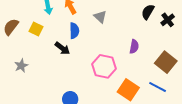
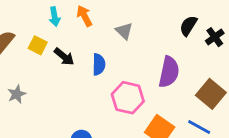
blue semicircle: (74, 31) -> (99, 64), moved
purple semicircle: (134, 47) -> (169, 72), size x1.6
black arrow: (62, 48) -> (64, 57), moved

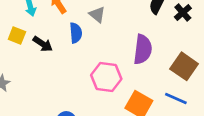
blue semicircle: (99, 64) -> (76, 33), moved

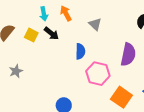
blue semicircle: (76, 33) -> (80, 51), moved
black arrow: (43, 44) -> (51, 33), moved

